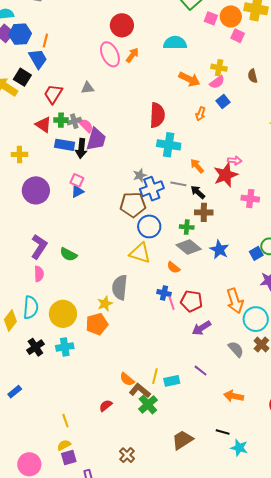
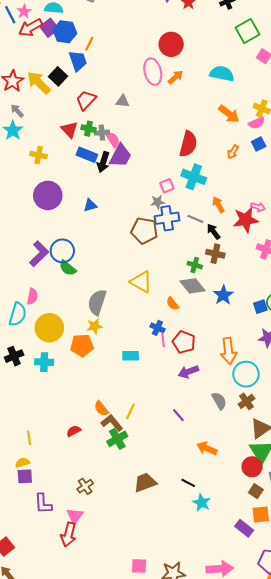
pink square: (77, 180) -> (167, 186), moved, turned 32
blue circle: (149, 226) -> (62, 251), moved
pink semicircle: (39, 274) -> (32, 296), moved
gray semicircle: (120, 287) -> (97, 302), moved
cyan rectangle: (172, 381) -> (131, 356), moved

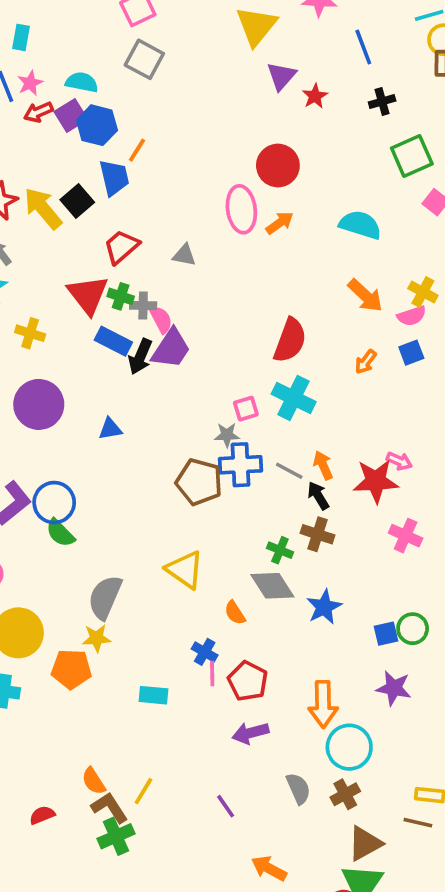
red arrow: (30, 28) -> (38, 112), size x0.7
red triangle: (70, 130) -> (88, 295), size x1.4
orange arrow: (218, 205) -> (323, 465), moved

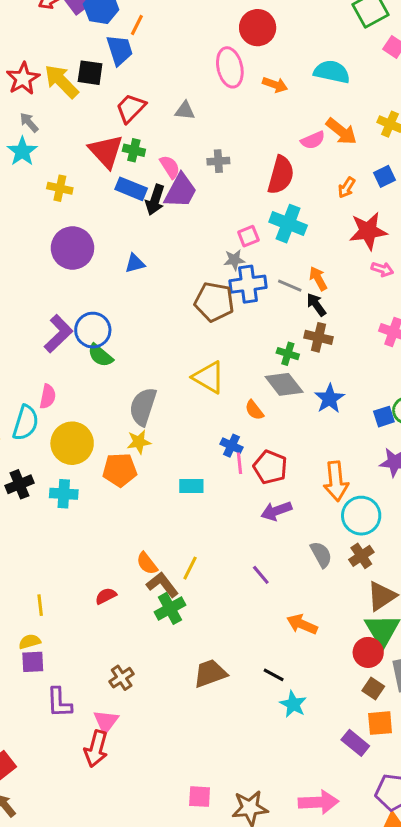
black square: (77, 201) -> (90, 73), turned -36
orange arrow: (280, 223) -> (275, 85), moved, turned 60
gray cross: (143, 306) -> (218, 161), moved
pink semicircle: (412, 316) -> (313, 140), moved
red star: (376, 481) -> (368, 231), moved

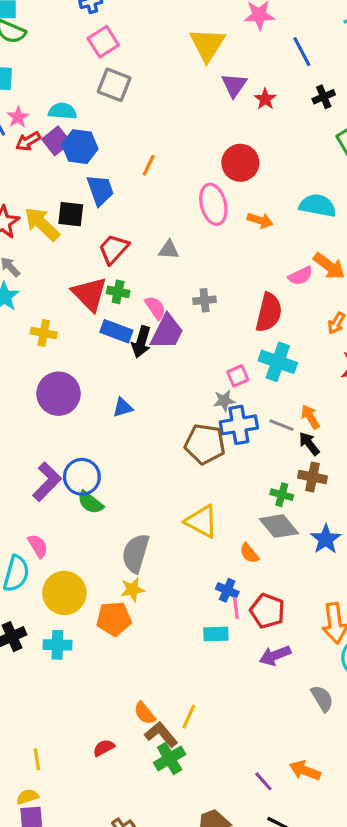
orange line: (137, 25) -> (149, 165), moved
pink semicircle: (48, 396) -> (38, 546), turned -40
cyan rectangle: (191, 486) -> (216, 634), moved
purple line: (261, 575) -> (263, 781), moved

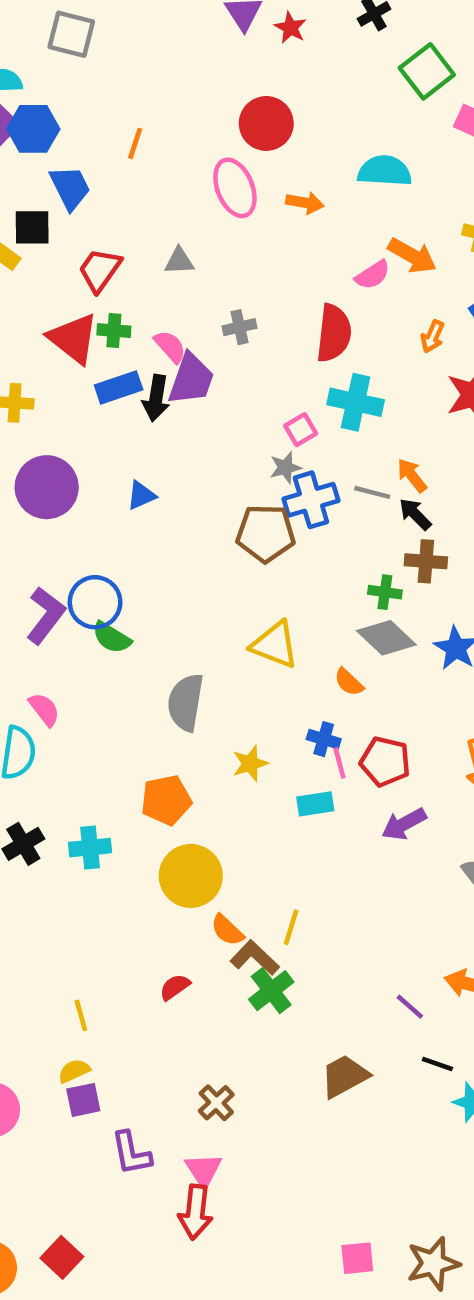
blue rectangle: (116, 331) -> (119, 387), turned -32
yellow star: (132, 589) -> (250, 763), moved
yellow circle: (64, 593) -> (191, 876), moved

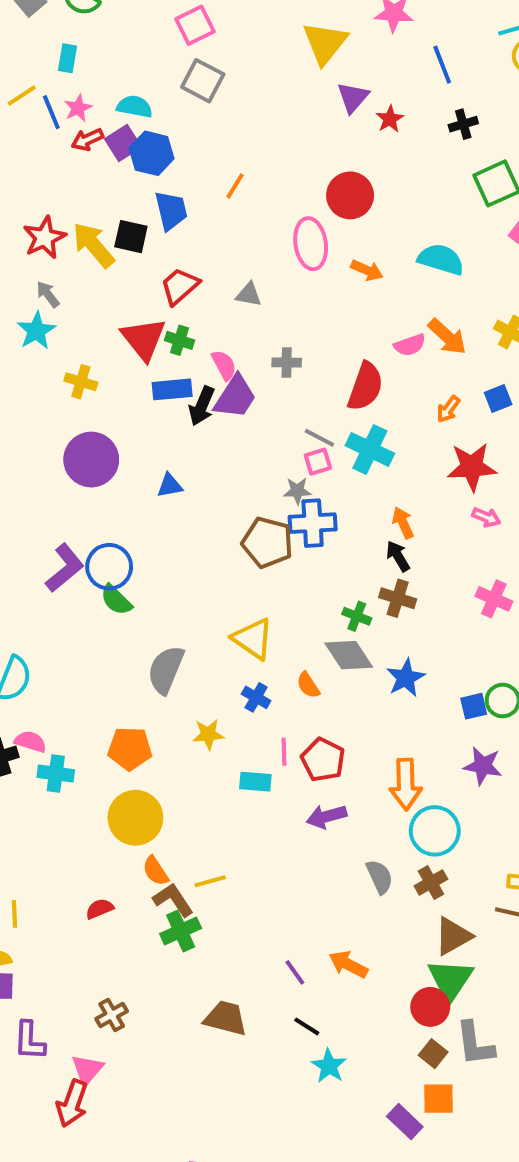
gray line: (372, 492) -> (319, 438), moved
pink semicircle: (44, 709) -> (30, 742), moved, turned -48
blue cross: (324, 739) -> (256, 697), moved
yellow line: (291, 927) -> (210, 881), turned 44
brown trapezoid: (345, 1076) -> (226, 1018), turned 30

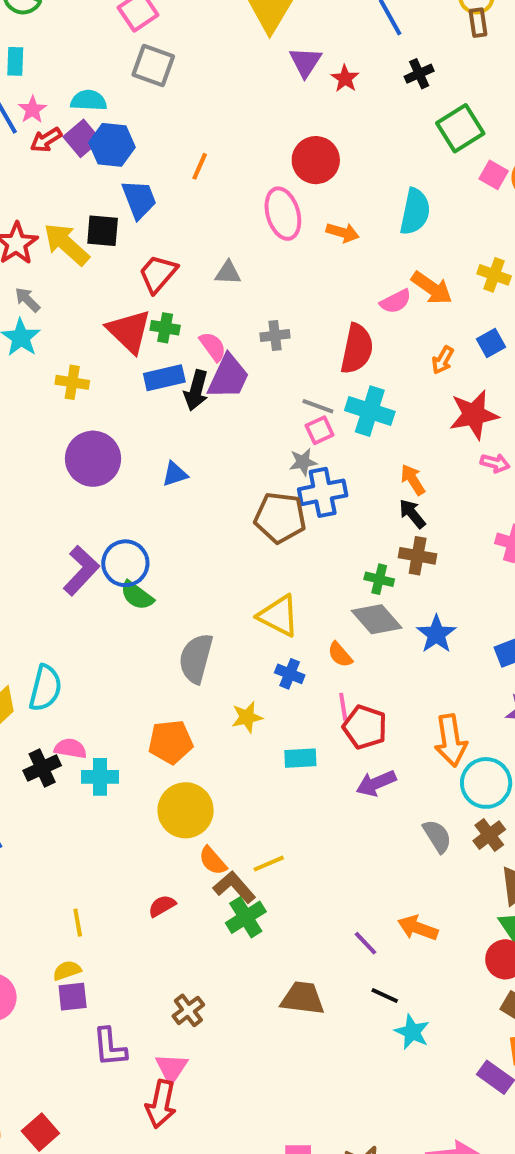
cyan semicircle: (441, 259) -> (415, 212), turned 93
pink line: (284, 752) -> (343, 707), moved

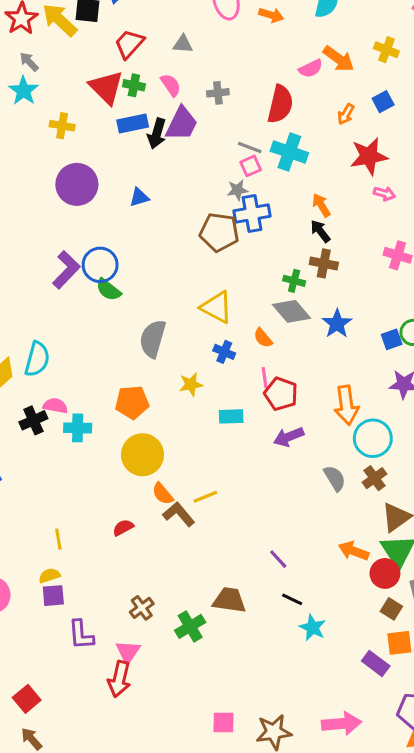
pink semicircle: (213, 347) -> (171, 85), moved
green cross: (246, 917) -> (190, 626), moved
orange arrow: (418, 928) -> (354, 551), moved

